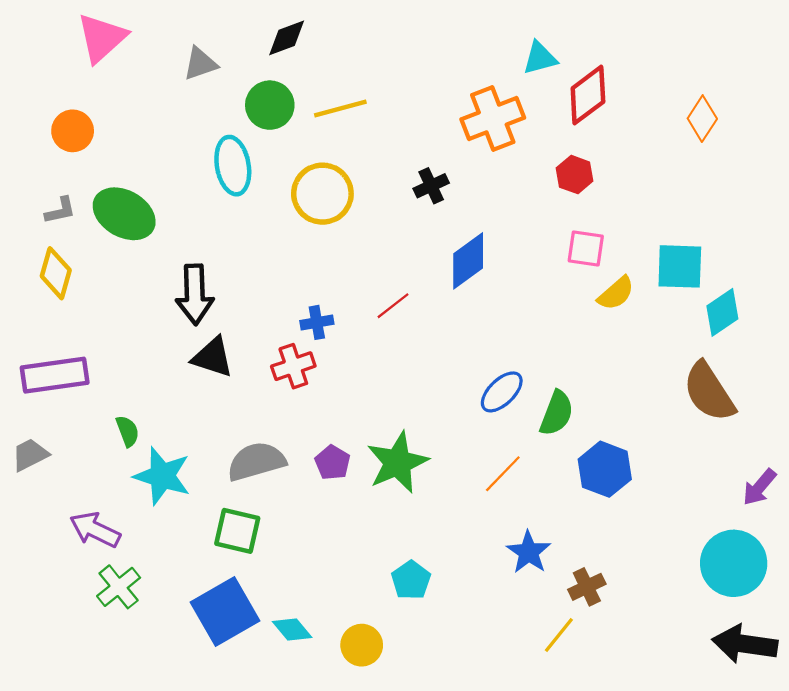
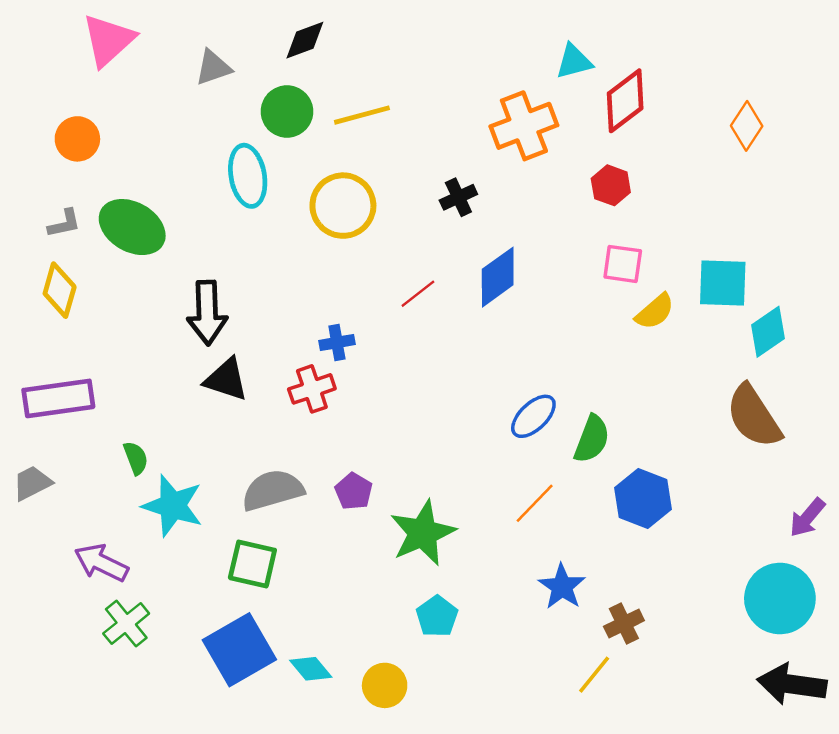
red line: (393, 306) -> (418, 294), moved
green star: (398, 463) -> (423, 533), moved

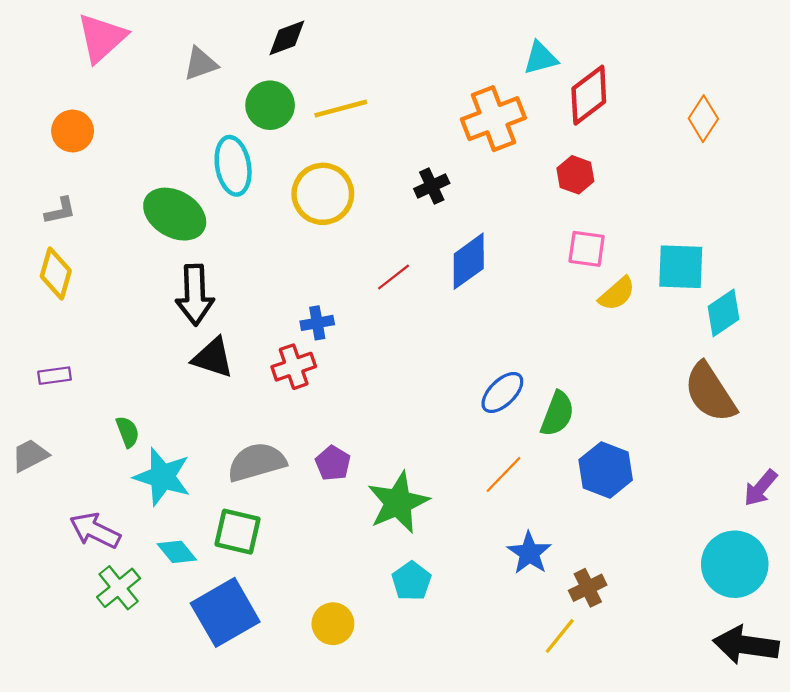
green ellipse: (132, 227) -> (175, 214), moved
purple rectangle: (58, 398) -> (55, 376), size x0.5
cyan diamond: (311, 669) -> (177, 552), moved
yellow circle: (385, 685) -> (333, 624), moved

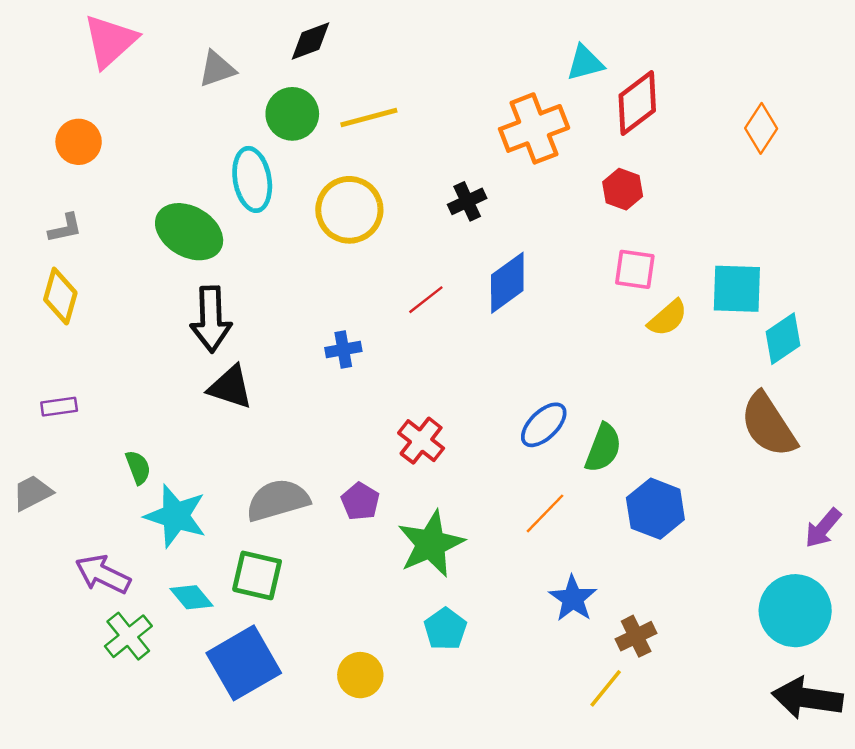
red cross: (294, 367) -> (421, 441), moved, turned -33

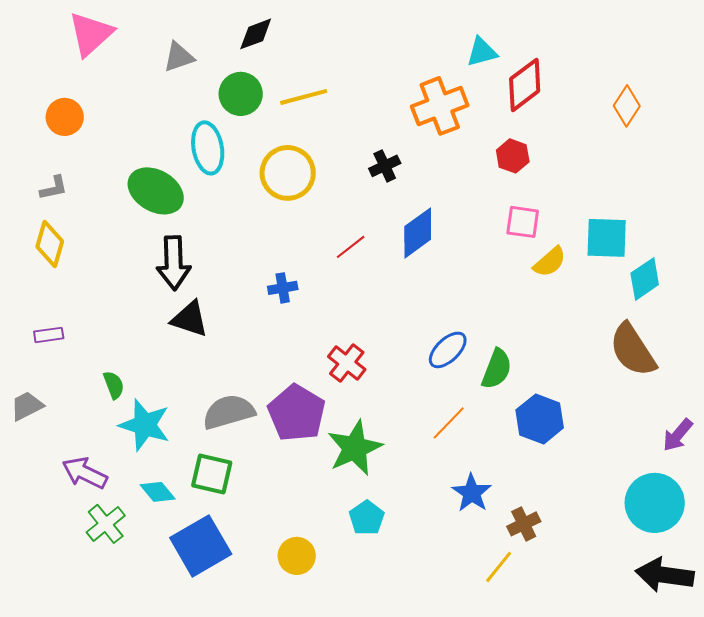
purple pentagon: (360, 501) -> (297, 413), size x1.8

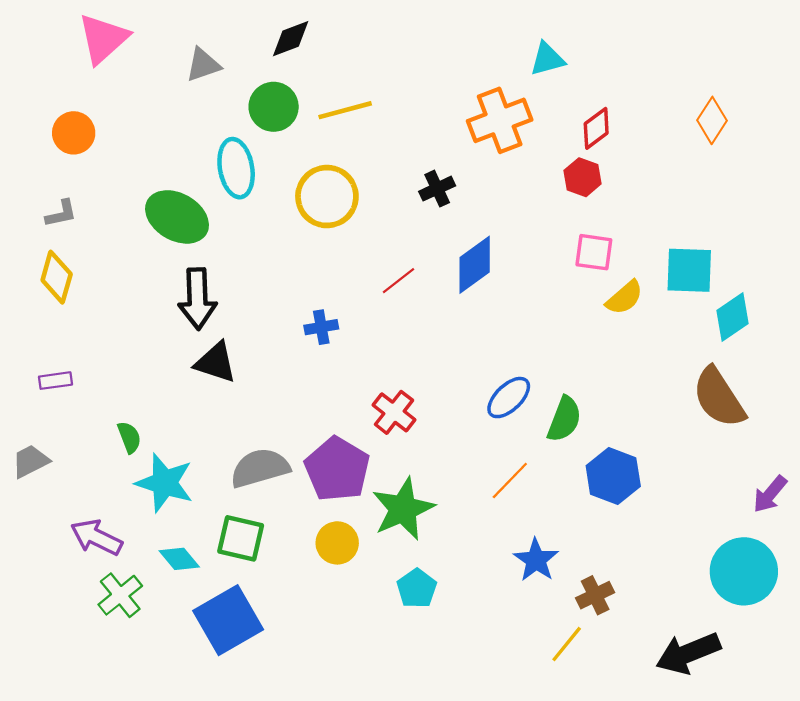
red diamond: (525, 85) -> (596, 128), moved, size x0.7
yellow circle: (297, 556) -> (337, 543), moved
black arrow: (665, 575) -> (688, 653), moved, turned -30

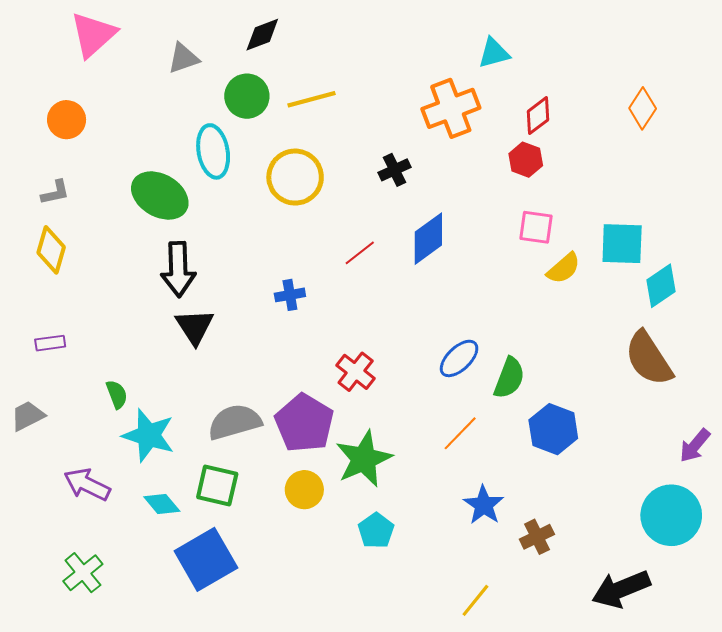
black triangle: (216, 362) -> (195, 327), turned 39
green cross: (120, 595) -> (83, 573), moved
yellow line: (567, 644) -> (475, 600), moved

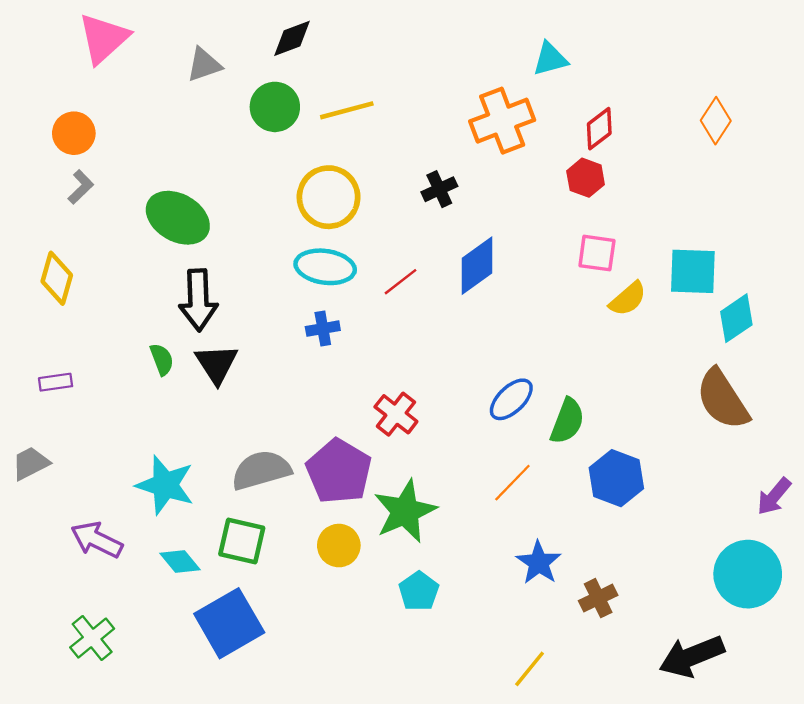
cyan ellipse: (213, 151) -> (325, 267), moved, turned -72
gray L-shape: (55, 192) -> (81, 187), moved, turned -32
green semicircle: (117, 394) -> (162, 359), moved

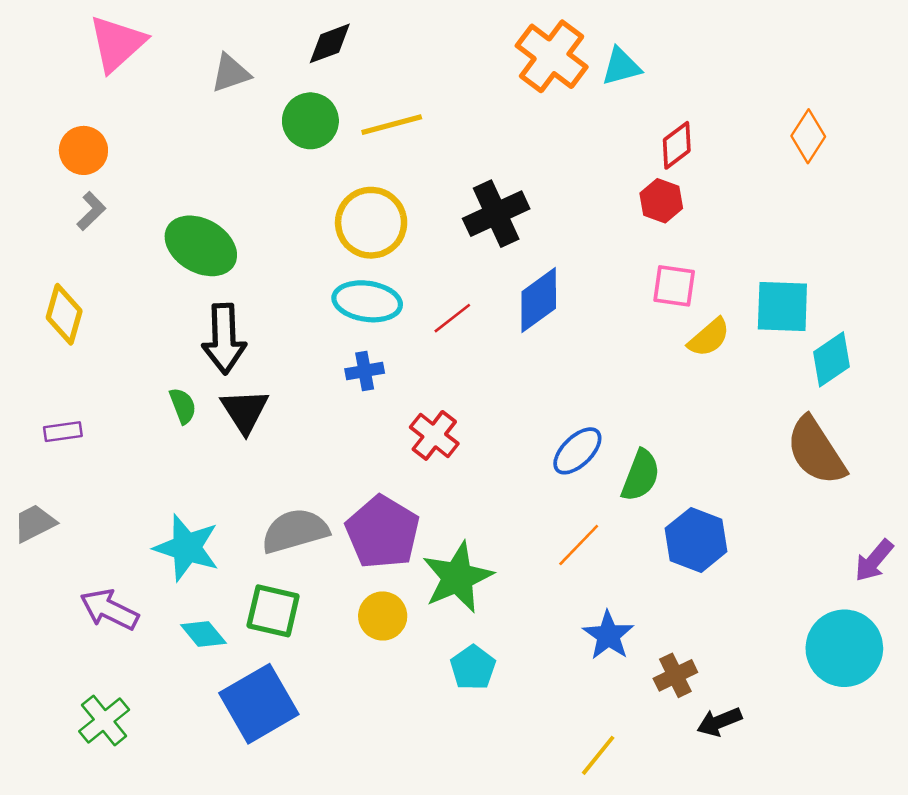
orange cross: (502, 121) -> (552, 56), moved, turned -32
black cross: (439, 189) -> (496, 214), size x1.6
red cross: (396, 414) -> (434, 435), moved
black arrow: (692, 656) -> (719, 722), moved, size x0.6

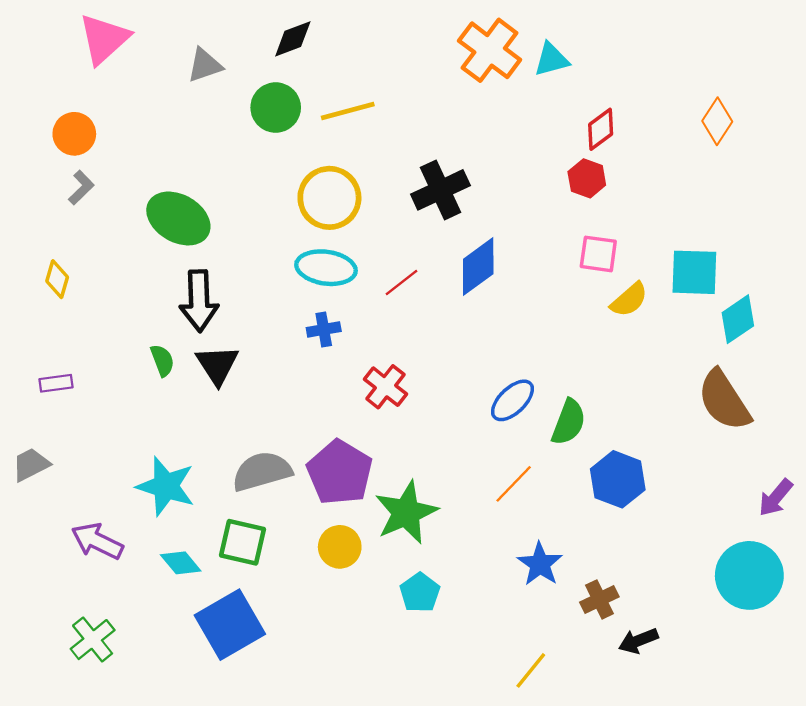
yellow diamond: (64, 314) -> (57, 279), size x0.7

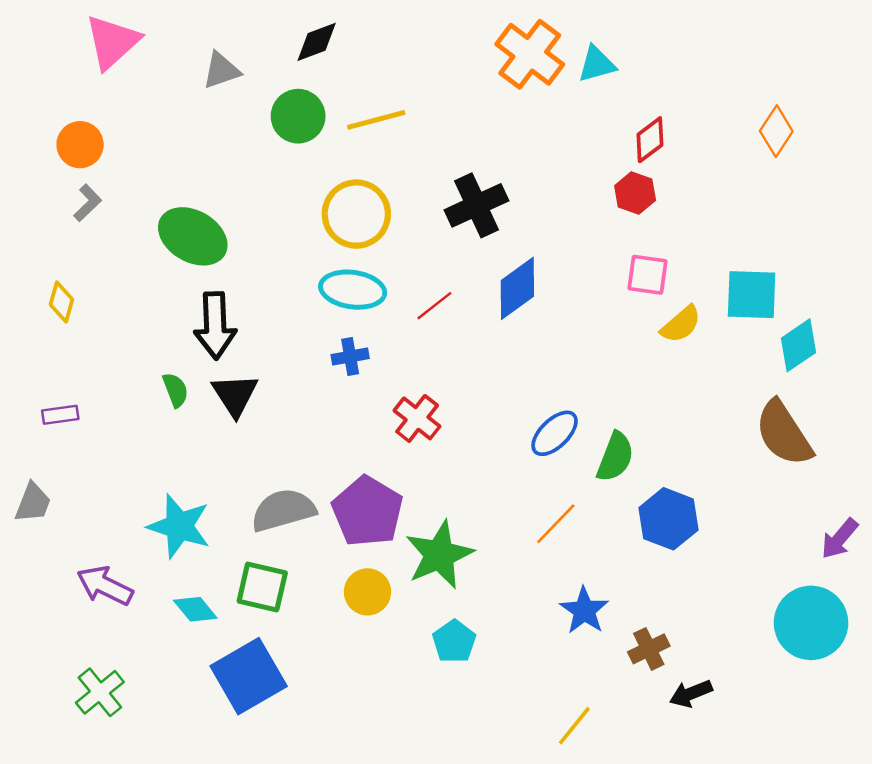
gray trapezoid: (31, 464) -> (33, 503), turned 138

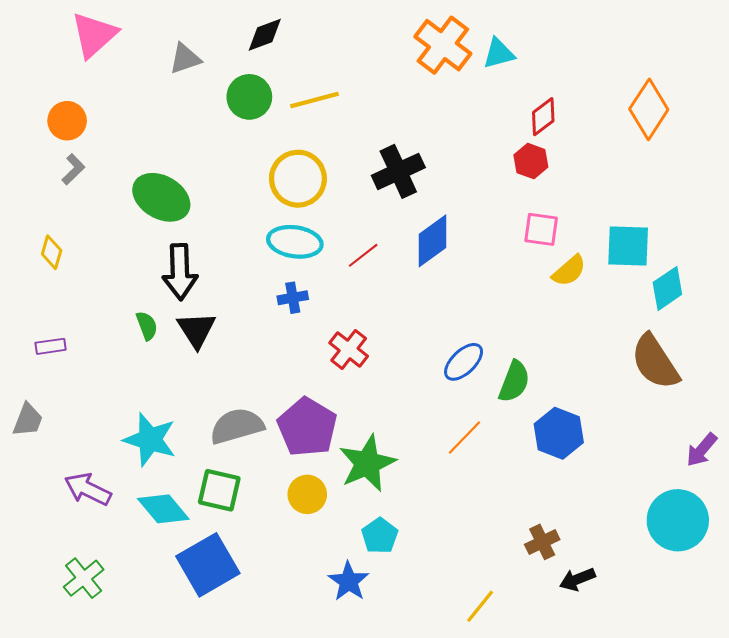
orange diamond: (776, 131) -> (649, 109), size x1.4
cyan diamond: (195, 609) -> (163, 509), size x1.4
blue star: (584, 610) -> (349, 581), moved

